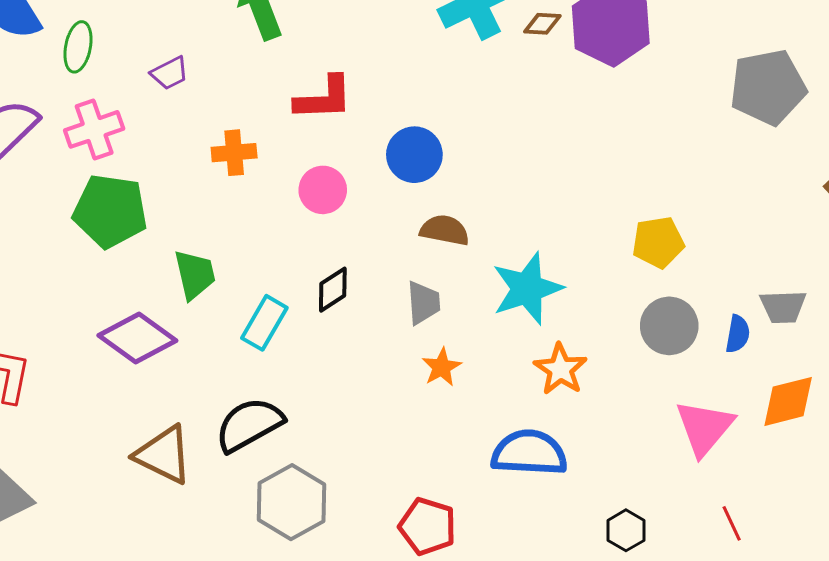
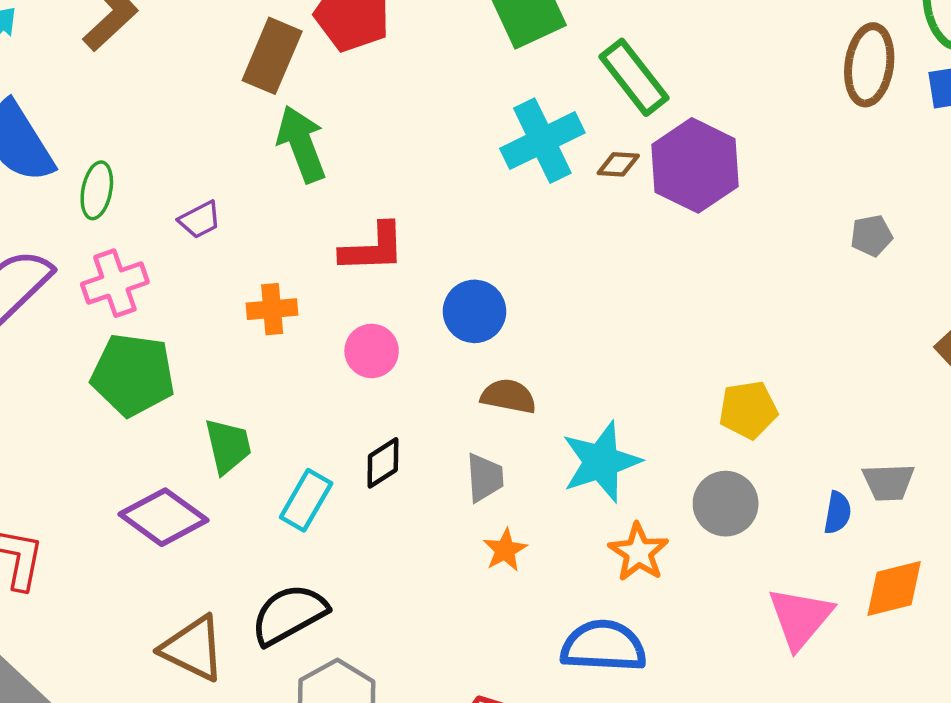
gray pentagon: (768, 87) -> (871, 236), size x0.5
gray circle: (669, 326) -> (726, 504), moved

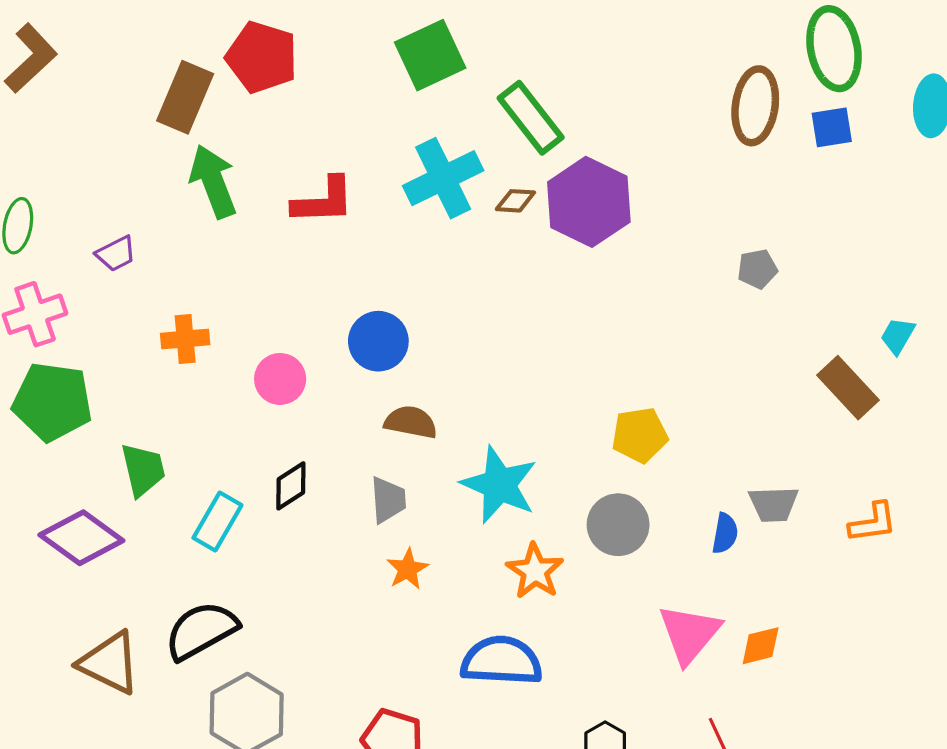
red L-shape: (373, 248) -> (323, 201), moved
cyan star: (601, 462) -> (499, 485), turned -30
orange diamond: (894, 588) -> (761, 646), moved, size x0.7

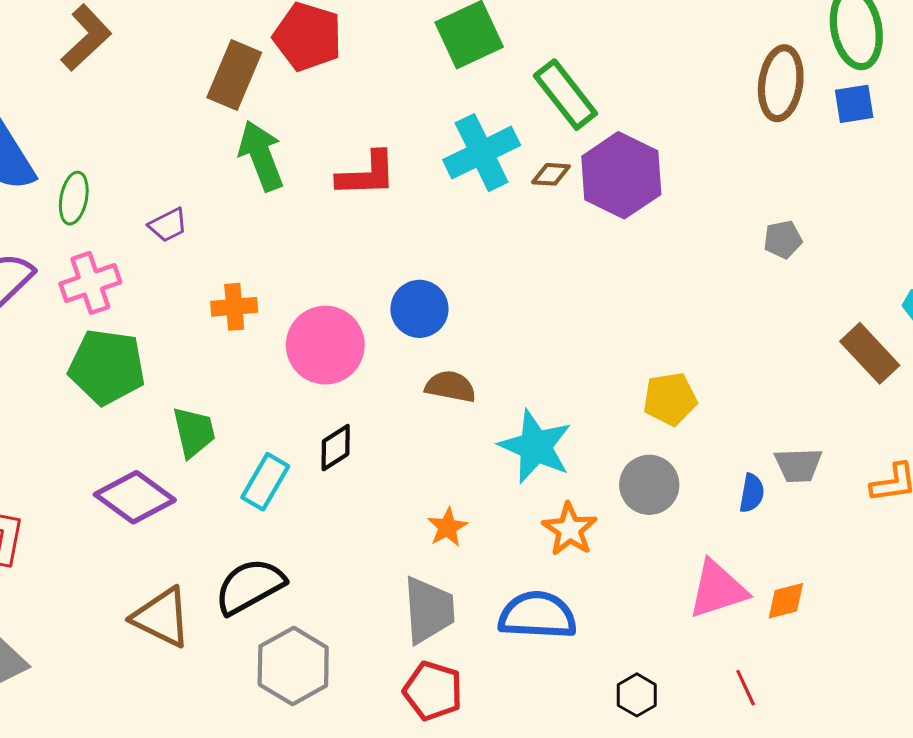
pink circle: (280, 379) -> (325, 345), size x1.6
gray trapezoid: (388, 500) -> (429, 610), moved, size x1.5
pink triangle: (689, 634) -> (718, 589), turned 32

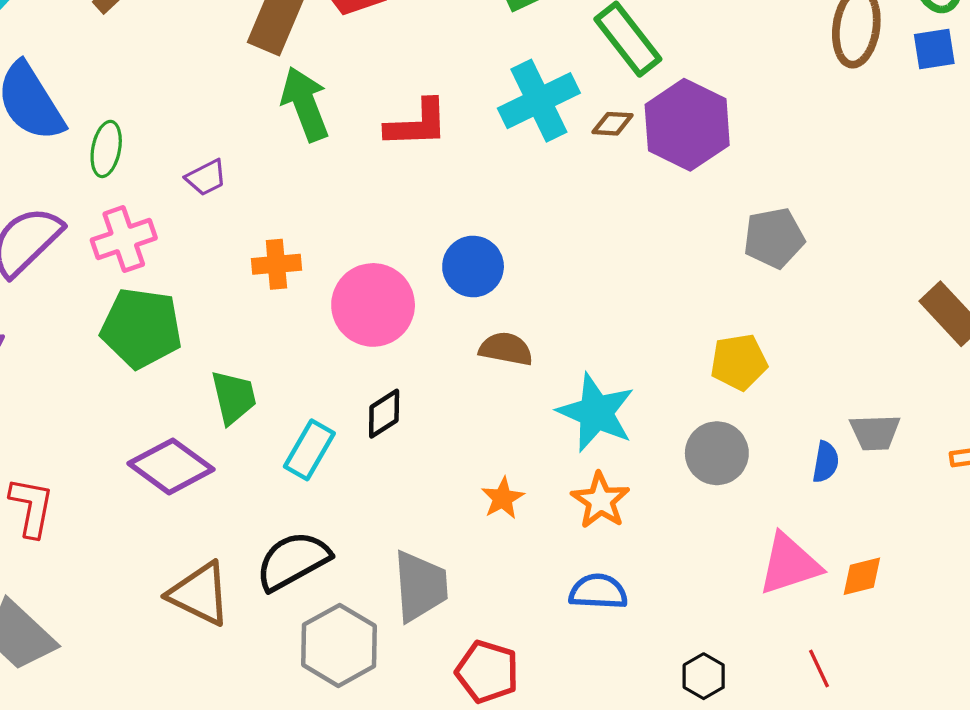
gray pentagon: (783, 239) -> (774, 238), moved, size x1.5
orange star: (570, 529) -> (600, 500), moved
gray trapezoid: (429, 610) -> (420, 586), moved
blue semicircle: (537, 615) -> (598, 592), size x0.7

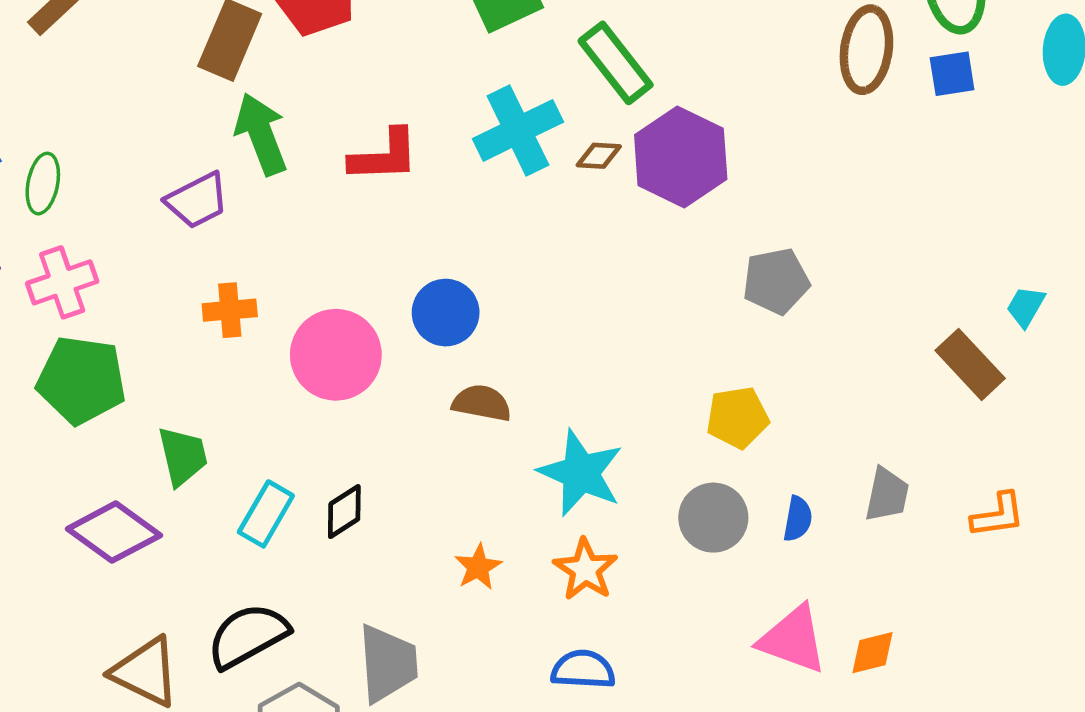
purple trapezoid: (206, 178) -> (197, 200), moved, size x1.4
black diamond: (384, 414) -> (344, 512), moved
gray trapezoid: (875, 432) -> (887, 495), turned -76
blue semicircle: (826, 462) -> (798, 519), moved
pink triangle: (789, 564) -> (793, 639), turned 38

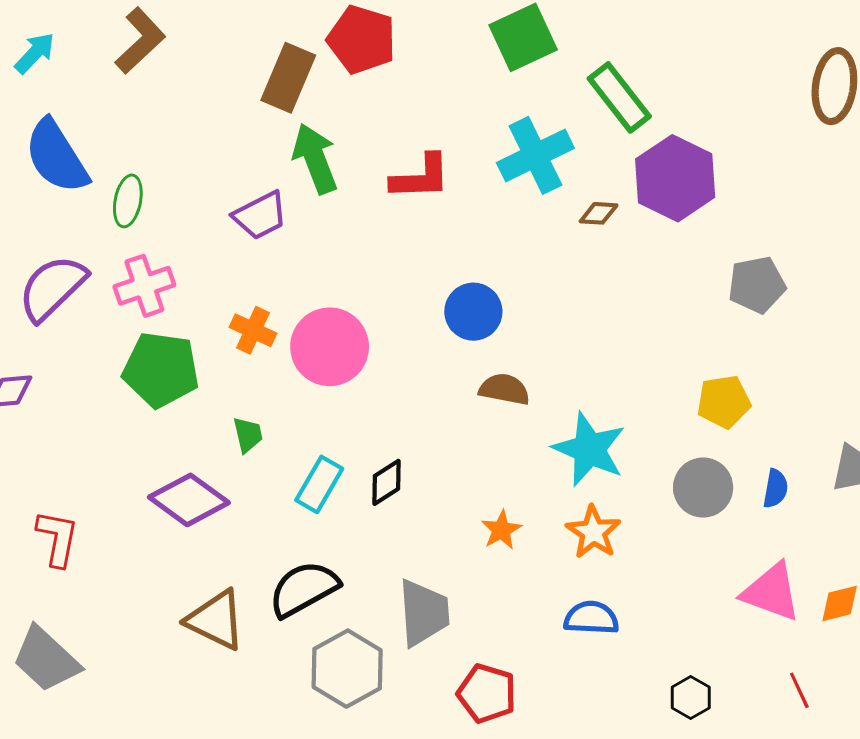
brown diamond: (599, 156) -> (599, 213), moved
orange cross: (230, 310) -> (253, 330), moved, turned 30
pink circle: (336, 355) -> (330, 347), moved
green trapezoid: (183, 456) -> (248, 435), size x0.7

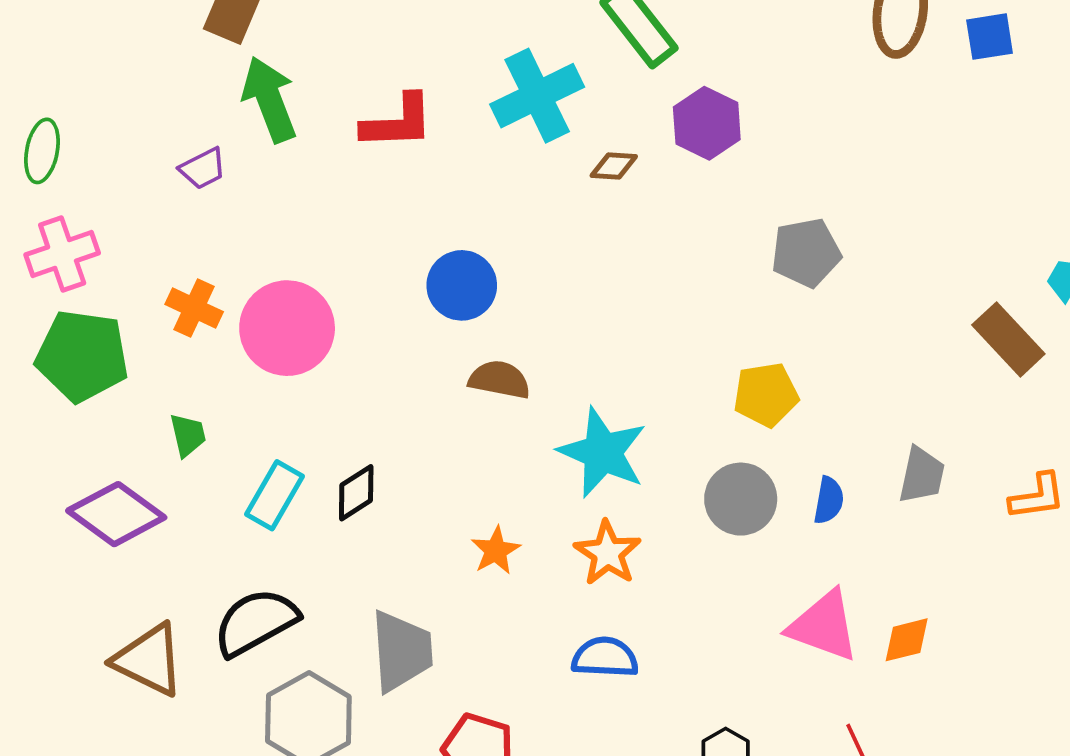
purple hexagon: (675, 178) -> (707, 123), size x0.7
purple trapezoid: (260, 215) -> (203, 169), size x0.7

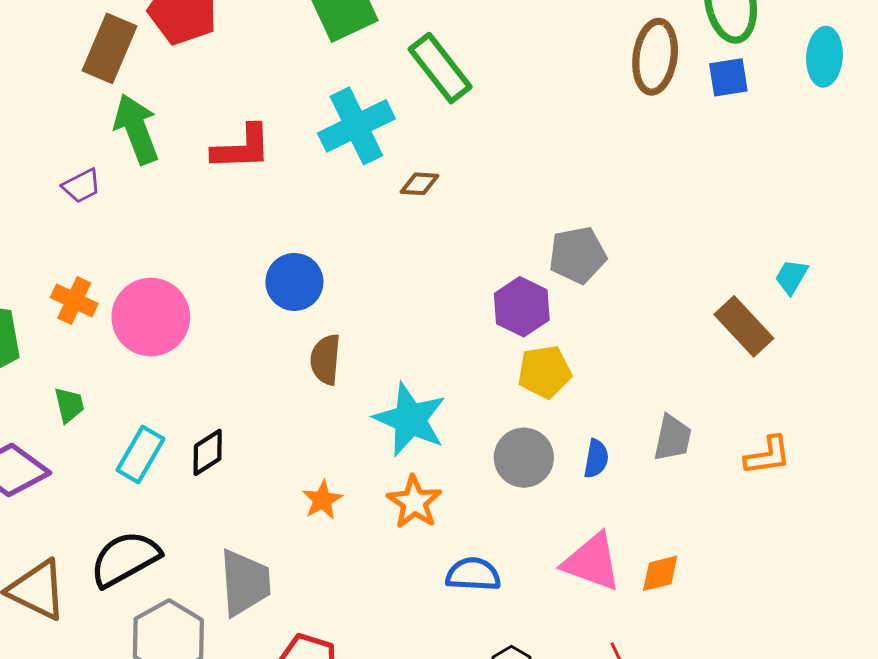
purple hexagon: (707, 123) -> (522, 307), moved
brown semicircle: (499, 380) -> (325, 359), turned -96
blue semicircle: (605, 657) -> (473, 574), moved

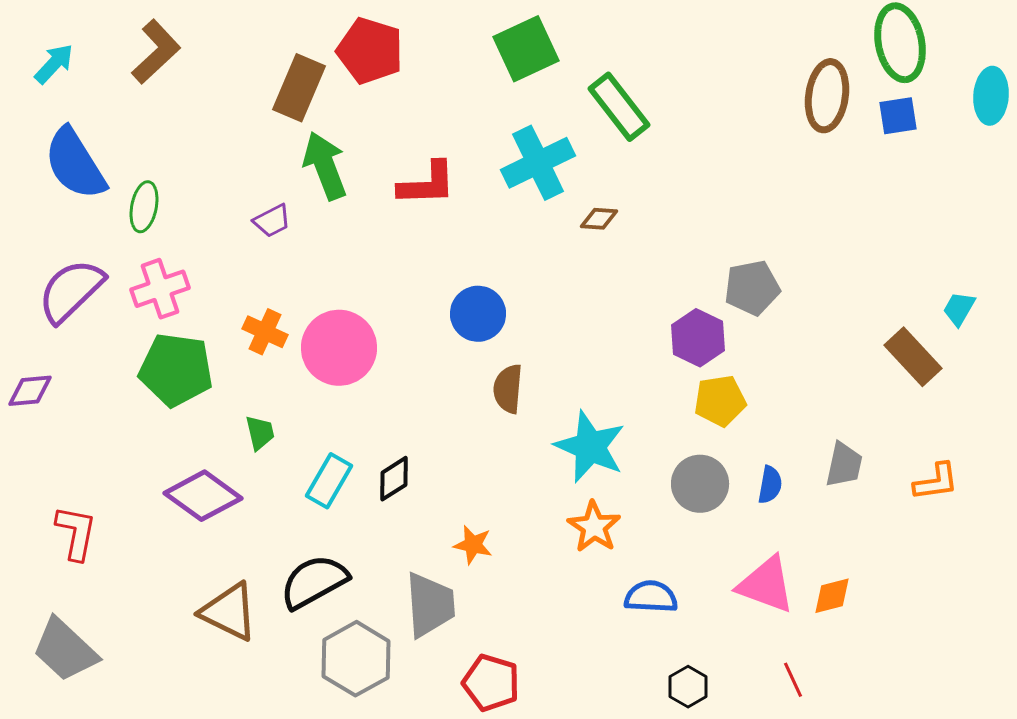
orange star: (322, 500) -> (473, 545), moved, turned -30

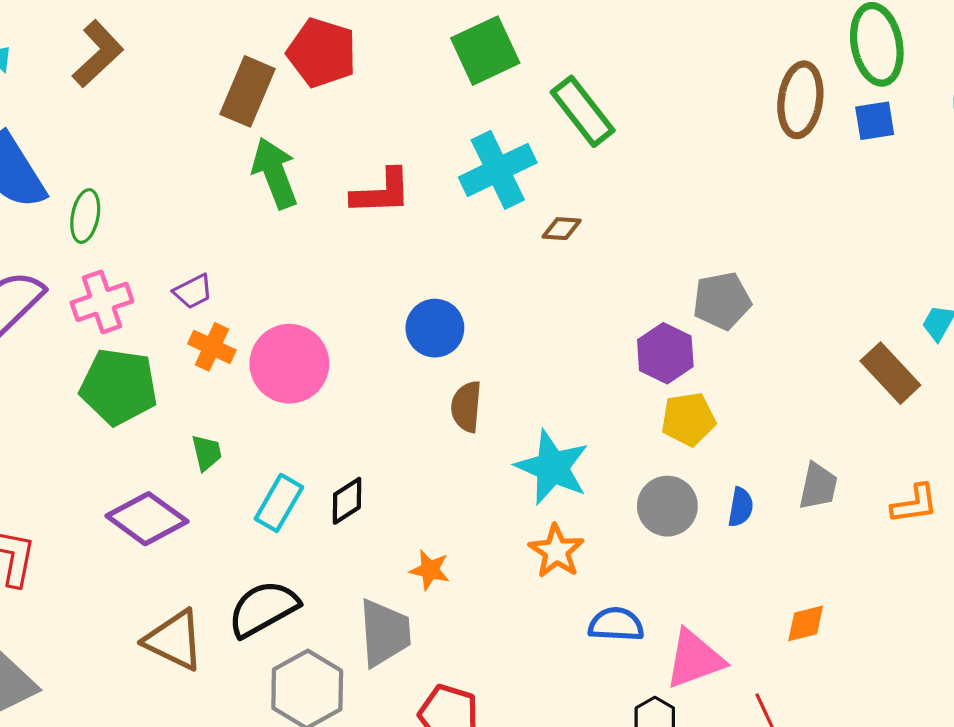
purple trapezoid: (272, 221) -> (193, 291), moved
pink triangle: (766, 585) -> (695, 659), moved, turned -40

